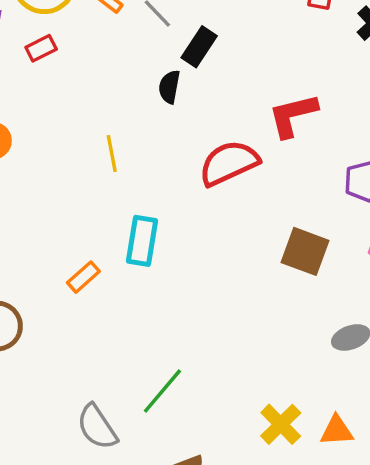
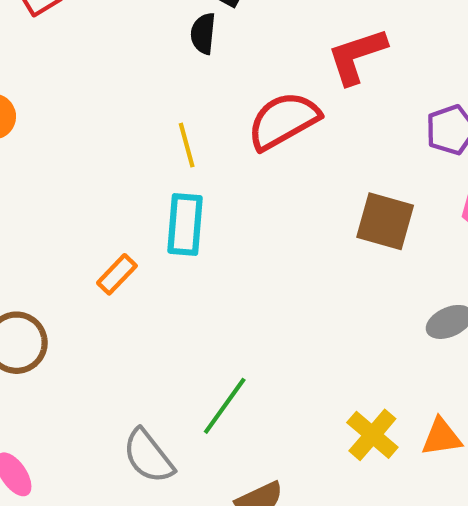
yellow line: (112, 154) -> (187, 145), moved

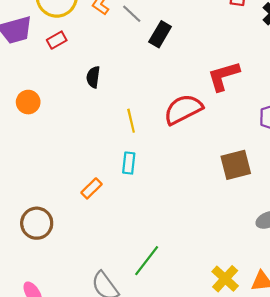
black semicircle: (203, 33) -> (93, 77), moved
brown square: (385, 221) -> (236, 165), turned -32
cyan rectangle: (185, 224) -> (129, 163), size x0.7

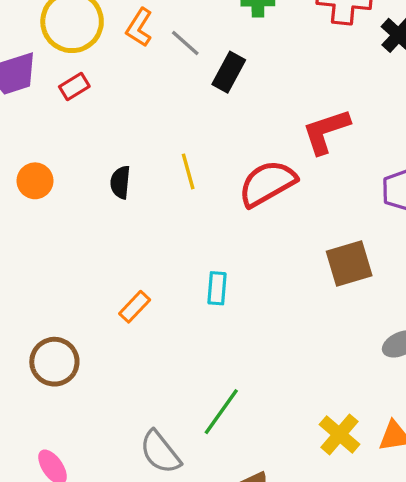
black semicircle: (93, 77) -> (120, 182), moved
yellow line: (131, 121) -> (188, 171), moved
cyan rectangle: (129, 163) -> (217, 288), moved

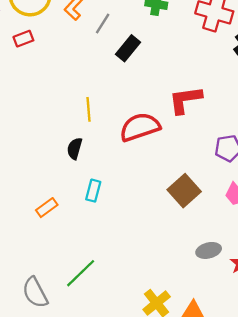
gray line: (185, 43) -> (103, 23), turned 70
black semicircle: (120, 182) -> (75, 148), moved
brown square: (349, 263) -> (184, 191), turned -36
orange rectangle: (135, 307) -> (47, 208), moved

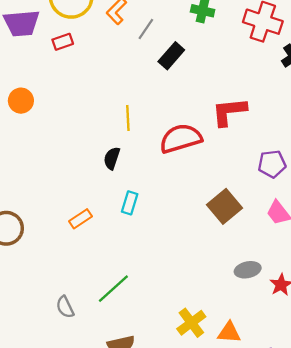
gray semicircle: (35, 293) -> (65, 307), size x0.7

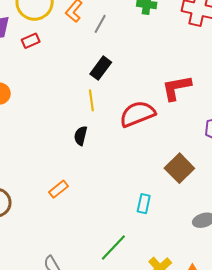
black rectangle: (171, 56) -> (101, 68), moved
cyan rectangle: (130, 203) -> (144, 204), moved
green line: (113, 289) -> (113, 247), moved

